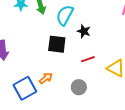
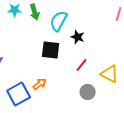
red line: (88, 59) -> (82, 65), turned -32
gray circle: (79, 87) -> (88, 92), moved

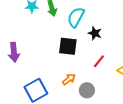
orange arrow: (40, 84) -> (69, 79), moved
gray circle: (88, 92) -> (87, 90), moved

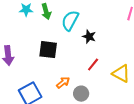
black square: (68, 46) -> (48, 50), moved

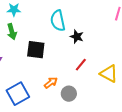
green arrow: (46, 12) -> (12, 32), moved
cyan semicircle: (70, 21) -> (58, 21), turned -40

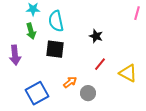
cyan semicircle: (58, 21) -> (56, 21), moved

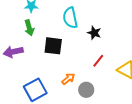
cyan semicircle: (56, 21) -> (70, 18), moved
purple arrow: (15, 55) -> (13, 52), turned 84

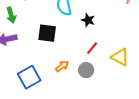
green arrow: (29, 28) -> (11, 15), moved
gray circle: (86, 90) -> (86, 70), moved

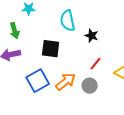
orange arrow: (62, 66) -> (66, 82), size x1.5
blue square: (29, 77) -> (38, 81), moved

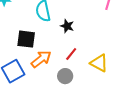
orange arrow: (66, 82) -> (41, 59), moved

